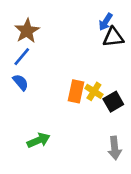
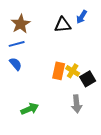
black triangle: (113, 37) -> (63, 25), moved
blue line: (22, 57) -> (17, 44), turned 35
gray arrow: (115, 148) -> (77, 104), moved

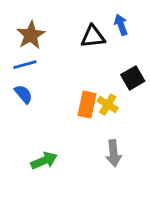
blue arrow: (82, 17) -> (121, 25), turned 128
black square: (88, 79) -> (133, 78), moved

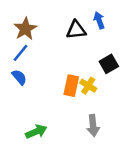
blue line: (25, 65) -> (21, 53), turned -36

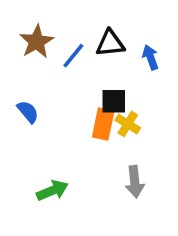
blue arrow: (99, 20) -> (150, 57), moved
blue line: (21, 53) -> (73, 56), moved
black square: (109, 64) -> (114, 101), moved, turned 30

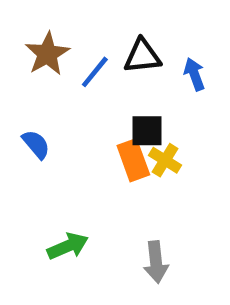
orange rectangle: (103, 124) -> (133, 160), turned -32
gray arrow: (135, 182) -> (156, 262), moved

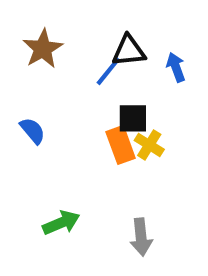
blue line: (95, 72) -> (108, 71), moved

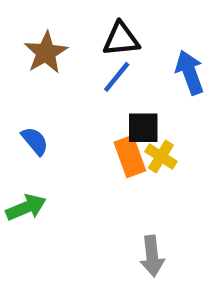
black triangle: (129, 51) -> (121, 39), moved
blue arrow: (176, 67) -> (190, 72), size x1.4
green arrow: (61, 223) -> (26, 207), moved

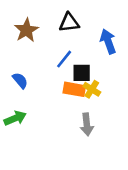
blue line: (117, 77) -> (64, 59), moved
orange rectangle: (130, 157) -> (74, 89), turned -60
gray arrow: (152, 256) -> (87, 124), moved

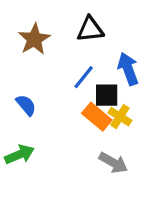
blue arrow: (108, 41) -> (128, 69), moved
orange rectangle: (74, 89) -> (97, 117), turned 30
gray arrow: (87, 124) -> (113, 163), turned -55

